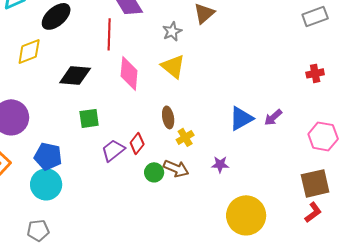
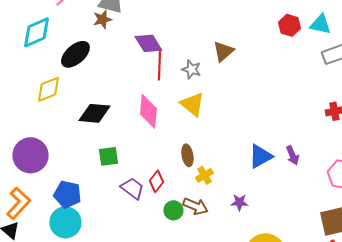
gray star: (172, 31) -> (191, 69), turned -30
red line: (109, 34) -> (159, 64), moved
purple arrow: (273, 117) -> (292, 155), turned -72
purple trapezoid: (113, 150) -> (132, 188), turned 75

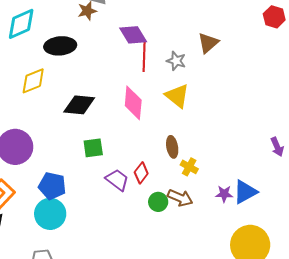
black ellipse: (75, 54) -> (60, 46), turned 36
blue triangle: (260, 156) -> (245, 192), moved
yellow cross: (204, 175) -> (189, 167), turned -30

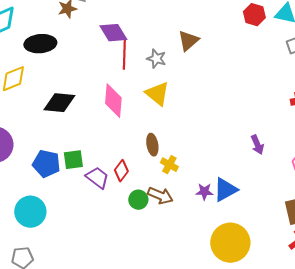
green square: (93, 148) -> (73, 160), moved
blue pentagon: (52, 186) -> (46, 164), moved

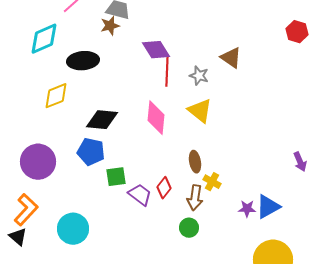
brown triangle: (188, 41) -> (231, 58), turned -45
blue pentagon: (46, 164) -> (91, 152), moved
brown arrow: (160, 196) -> (195, 198), moved, turned 75
green circle: (138, 200) -> (189, 228), moved

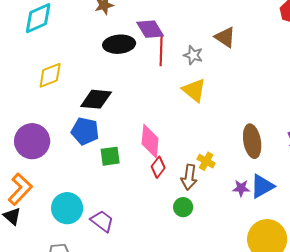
black ellipse: (83, 61) -> (119, 44), moved
pink diamond: (156, 118) -> (150, 141), moved
brown ellipse: (195, 162) -> (252, 141), moved, size x1.5
purple trapezoid: (140, 195) -> (102, 221), moved

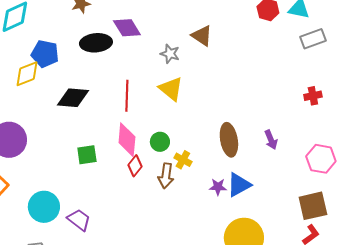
red line: (161, 50) -> (127, 96), moved
blue pentagon: (85, 131) -> (45, 54), moved
green circle: (183, 207) -> (160, 142), moved

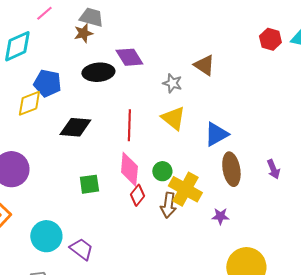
yellow cross: (183, 160) -> (185, 189), size x1.8
blue triangle: (239, 185) -> (216, 134), moved

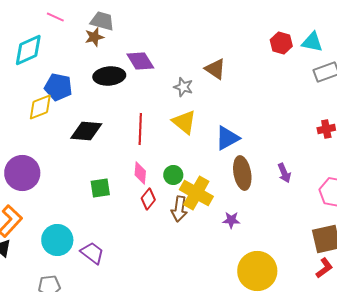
pink line: (44, 13) -> (55, 17), turned 66
pink diamond: (129, 169) -> (140, 173), size x0.7

